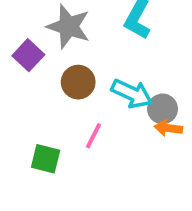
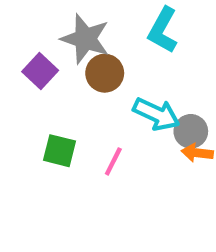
brown circle: (78, 82) -> (105, 73), moved
green square: (46, 159) -> (60, 151), moved

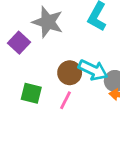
brown circle: (105, 73) -> (70, 73), moved

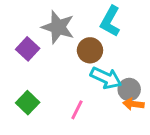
brown circle: (70, 73) -> (90, 50), moved
green square: (31, 93) -> (28, 103), moved, turned 30

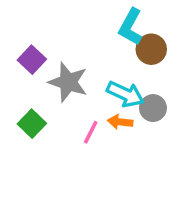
gray star: (58, 27) -> (68, 82), moved
brown circle: (90, 50) -> (151, 49), moved
orange arrow: (134, 104) -> (120, 122), moved

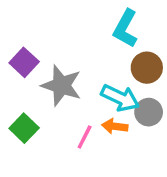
brown circle: (151, 49) -> (147, 68), moved

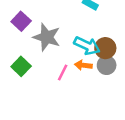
brown circle: (147, 68) -> (105, 48), moved
gray circle: (149, 112) -> (107, 65), moved

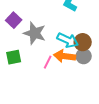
orange arrow: (83, 65) -> (65, 56), size x1.5
green square: (21, 66) -> (14, 57), turned 35

